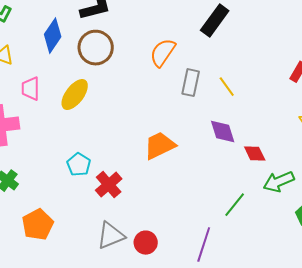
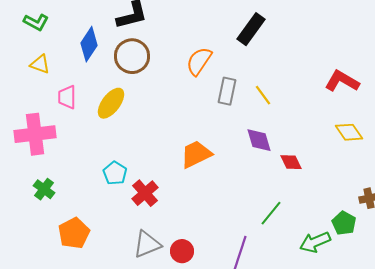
green arrow: (279, 182) -> (315, 242), moved

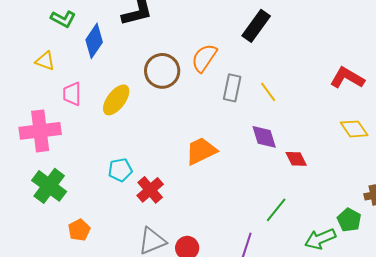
green L-shape: (36, 22) -> (63, 19), moved
brown circle: (132, 56) -> (162, 71), moved
cyan pentagon: (115, 173) -> (120, 170), turned 30
green cross: (44, 189) -> (49, 186), size x1.6
orange pentagon: (74, 233) -> (79, 230), size x0.7

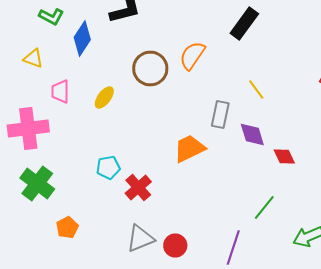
gray rectangle: (232, 88) -> (220, 114), moved
yellow ellipse: (116, 100) -> (104, 98), size x0.7

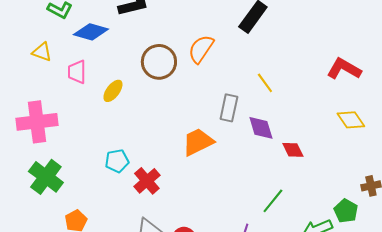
blue diamond: (82, 38) -> (91, 32), turned 72
pink trapezoid: (60, 92) -> (77, 72), moved

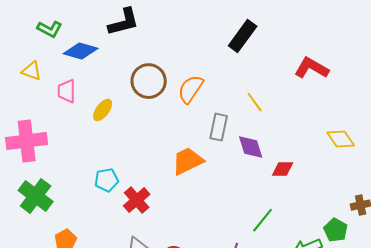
orange semicircle: (201, 49) -> (191, 89), moved
red L-shape: (344, 69) -> (312, 68), moved
red diamond: (293, 150) -> (283, 169), turned -65

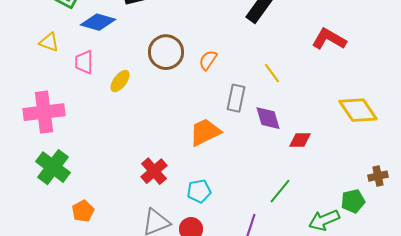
orange semicircle: (191, 89) -> (208, 60), size x0.7
yellow diamond: (341, 139) -> (358, 110), size x1.4
cyan pentagon: (107, 180) -> (199, 191), moved
green pentagon: (336, 230) -> (353, 201), turned 30

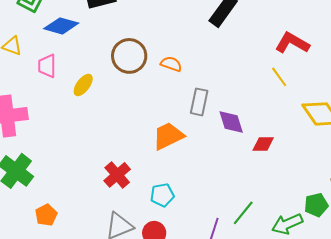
orange semicircle: (208, 60) -> (171, 64), turned 75
yellow line: (272, 73) -> (279, 77), moved
green line: (280, 191) -> (243, 213), moved

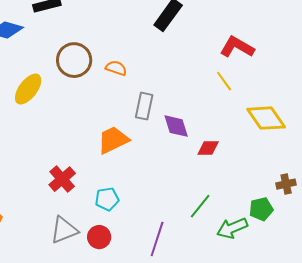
yellow ellipse: (83, 85) -> (28, 89), size x1.4
green line: (243, 213) -> (200, 206), moved

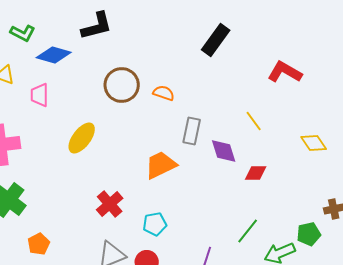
yellow line: (224, 81) -> (254, 121), moved
yellow ellipse: (28, 89) -> (82, 138), moved
yellow diamond: (266, 118) -> (314, 143), size x0.7

